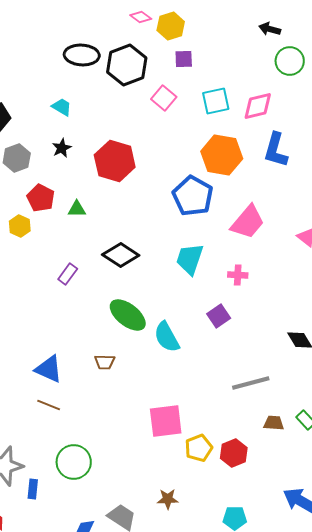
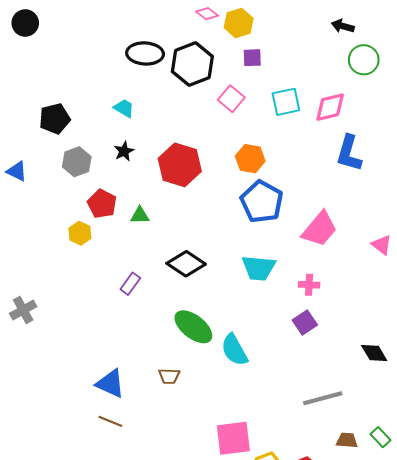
orange hexagon: (222, 155) -> (250, 159), moved, size x0.7
cyan trapezoid: (190, 259) -> (259, 268), turned -104
purple square: (219, 316) -> (305, 323), moved

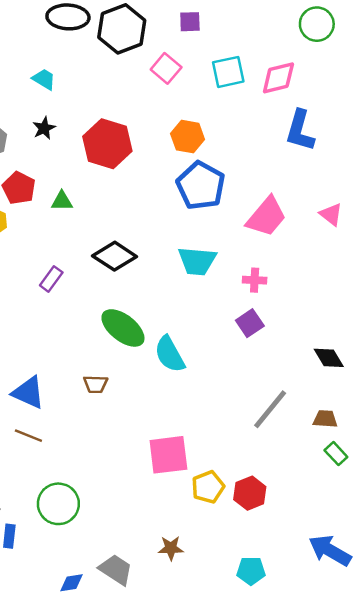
pink triangle: (382, 245) -> (331, 214), moved
gray line: (323, 398) -> (270, 409), turned -36
brown trapezoid: (347, 440) -> (325, 419), moved

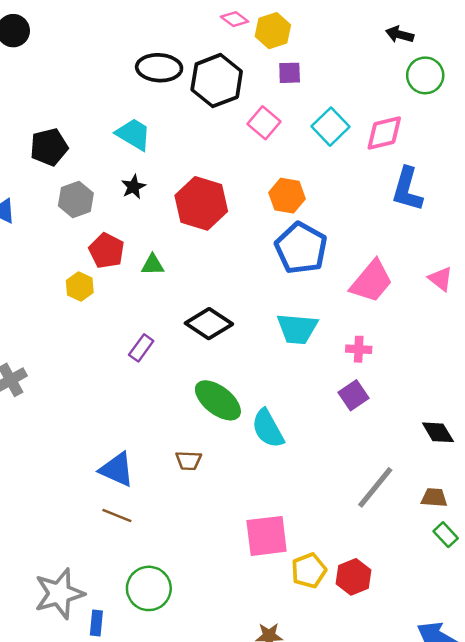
cyan square: (228, 72) -> (331, 127), turned -32
cyan trapezoid: (44, 79) -> (133, 134), size x1.4

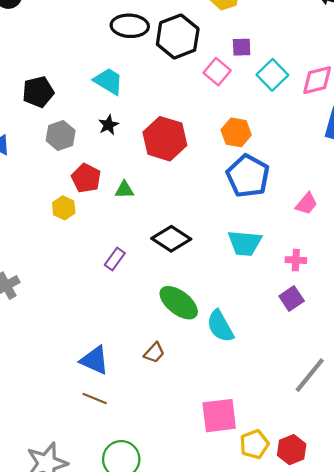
purple square: (290, 73) -> (242, 47), moved
pink trapezoid: (371, 281) -> (307, 204), size x0.6
brown trapezoid: (188, 461) -> (154, 353), turned -50

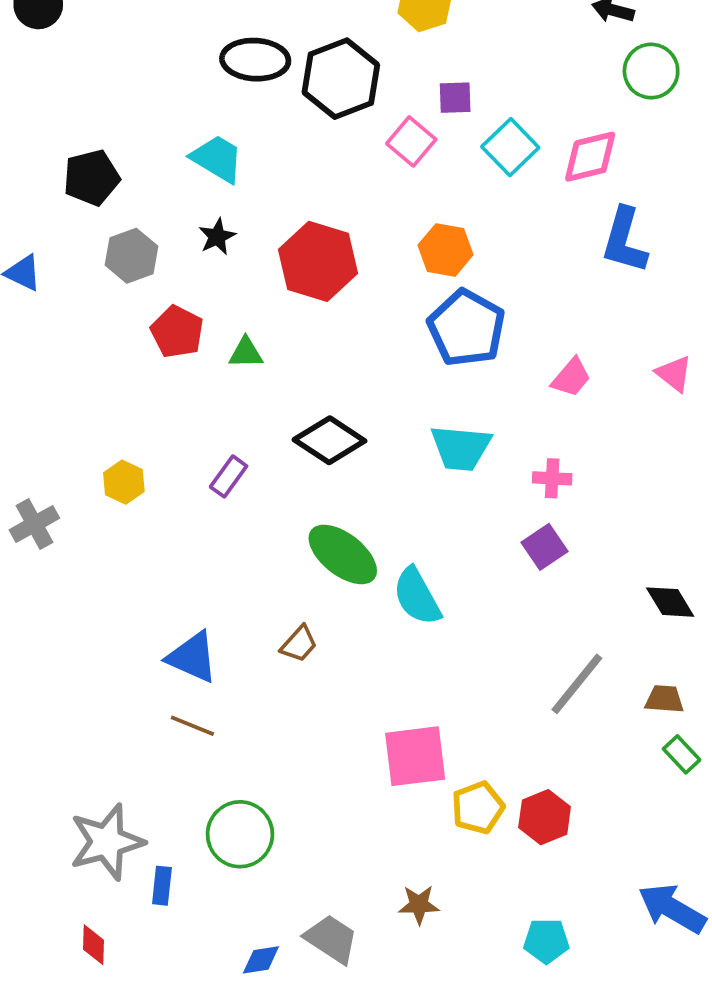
yellow hexagon: (64, 208) -> (124, 482), moved

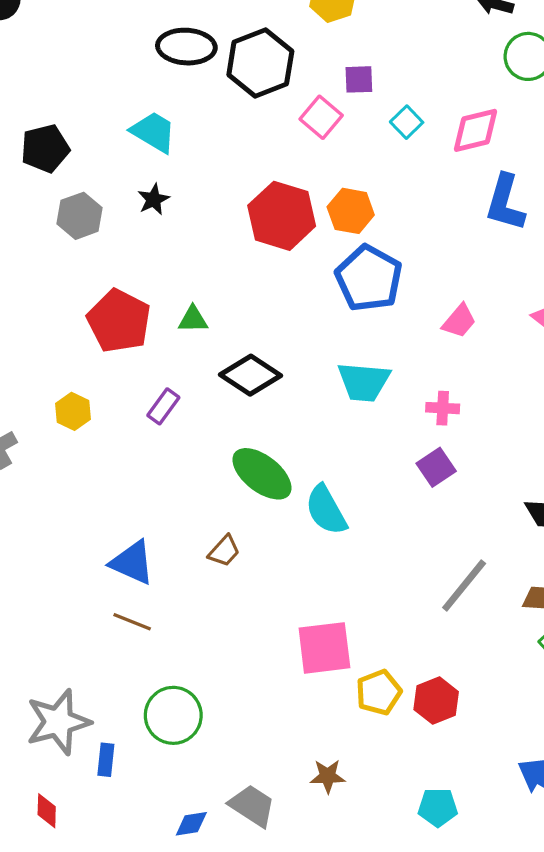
cyan square: (510, 147) -> (407, 122), size x0.7
red hexagon: (318, 261) -> (282, 216), moved
red pentagon: (177, 332) -> (119, 321), moved, size x1.4
green triangle: (246, 353) -> (193, 319), moved

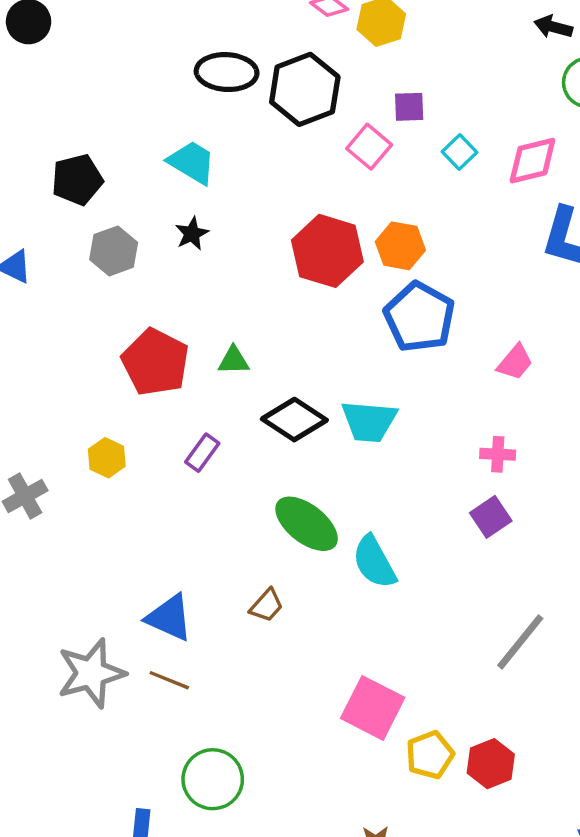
cyan trapezoid: (364, 382) -> (369, 421), moved
pink square: (324, 648) -> (373, 708), turned 34
gray star: (58, 722) -> (91, 673), moved

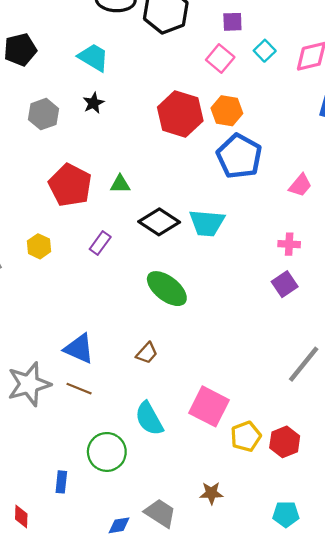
pink square: (369, 147) -> (220, 58), moved
black pentagon: (77, 180) -> (20, 50), moved
cyan semicircle: (374, 562) -> (149, 419), moved
brown trapezoid: (267, 605) -> (147, 353), moved

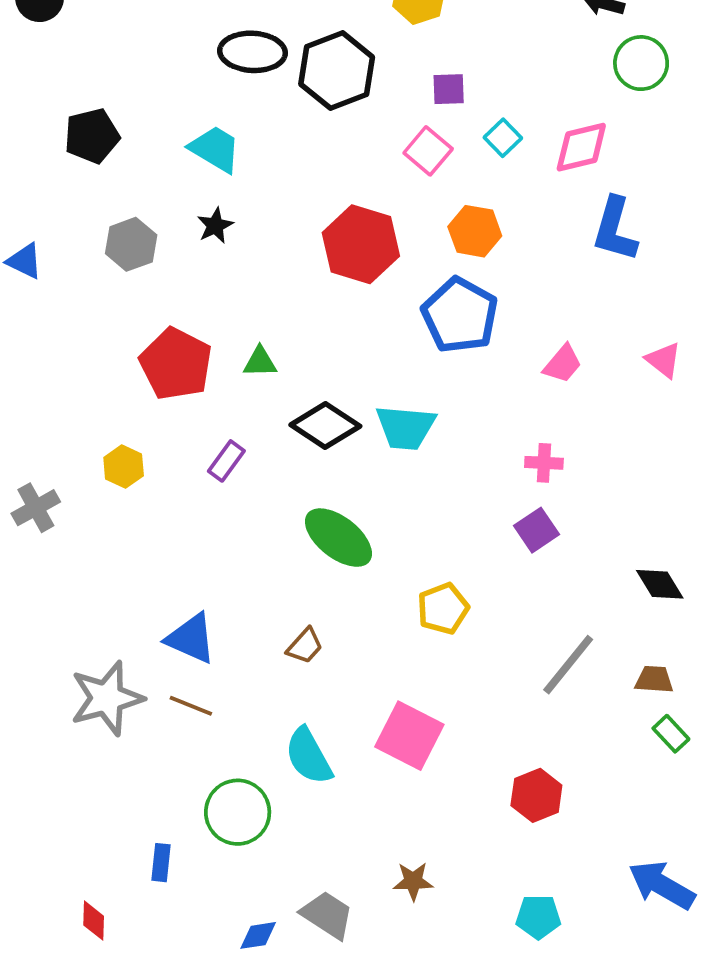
orange hexagon: (227, 111) -> (475, 231), moved
yellow pentagon: (246, 436) -> (443, 609), moved

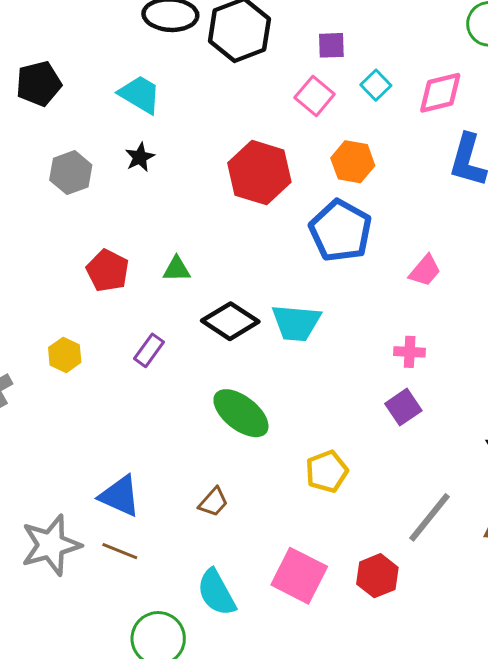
red pentagon: (176, 364) -> (108, 271), size x0.7
red hexagon: (536, 795) -> (377, 576), moved

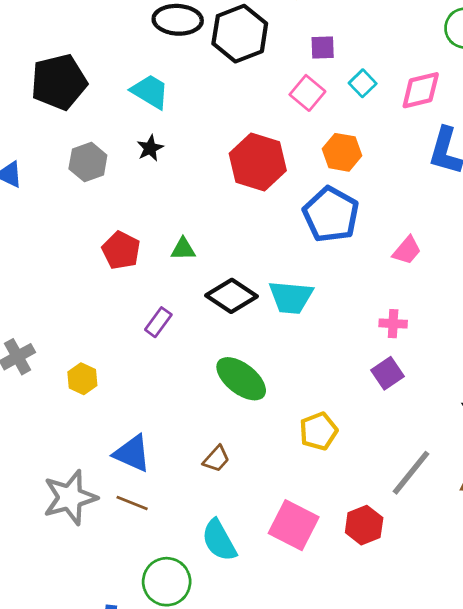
black pentagon: (39, 84) -> (59, 82), size x1.4
yellow hexagon: (65, 355) -> (82, 379), moved

